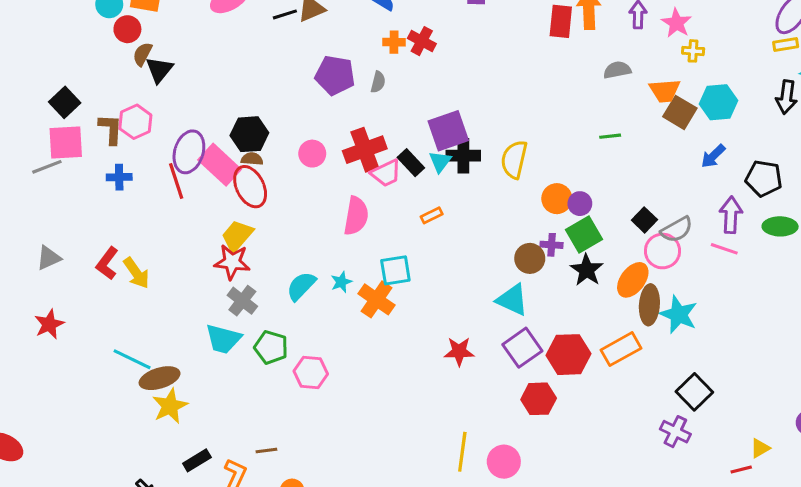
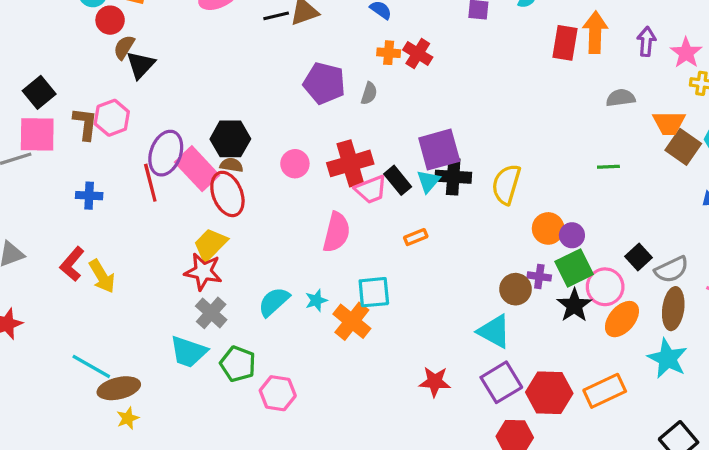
blue cross: (119, 177) -> (89, 196), moved
pink circle: (662, 251) -> (605, 287), moved
brown ellipse: (649, 305) -> (673, 309), moved
yellow star: (170, 406) -> (128, 418), size x0.6

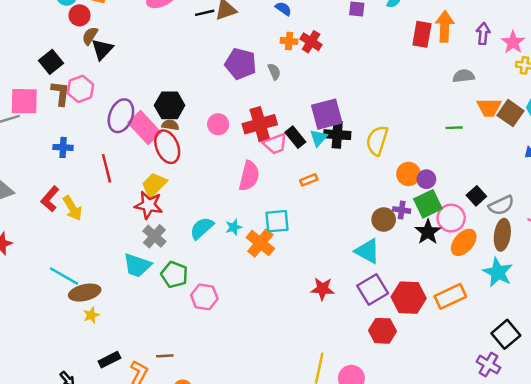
black square: (39, 92) -> (51, 62), moved
gray semicircle: (369, 93) -> (274, 72), turned -42
orange trapezoid: (669, 123) -> (489, 108), moved
red line: (150, 183) -> (107, 168), moved

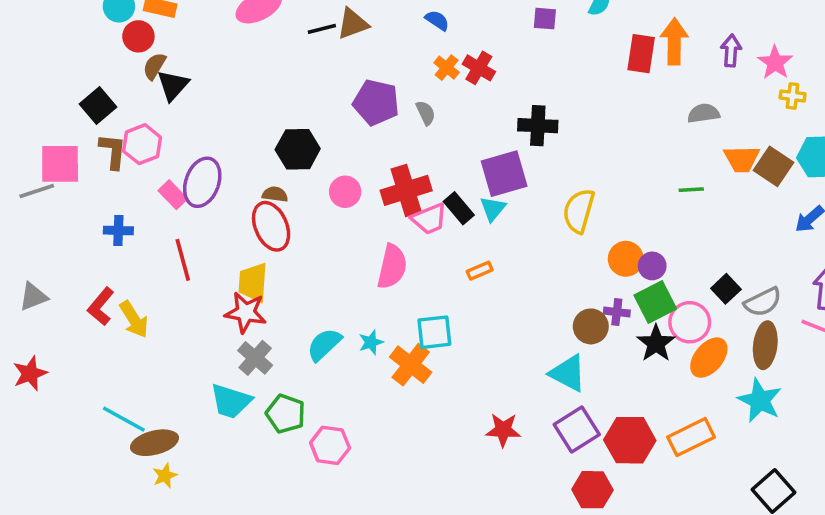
orange cross: (289, 41) -> (447, 68), turned 35
black hexagon: (170, 105) -> (298, 149), moved
pink rectangle: (144, 128) -> (173, 195), moved, size x0.6
black cross: (337, 135) -> (538, 126), moved
yellow trapezoid: (154, 185) -> (253, 282), turned -40

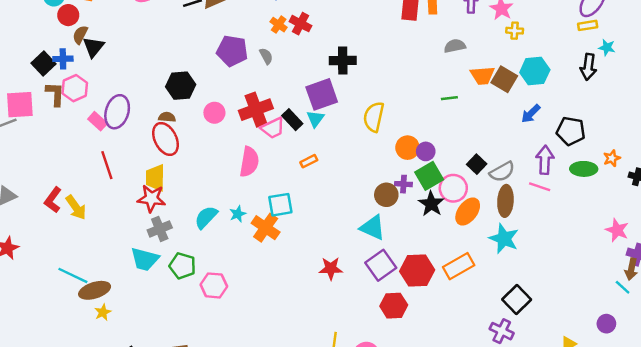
blue cross: (118, 230) -> (63, 59), moved
gray cross: (255, 358) -> (160, 229), turned 30

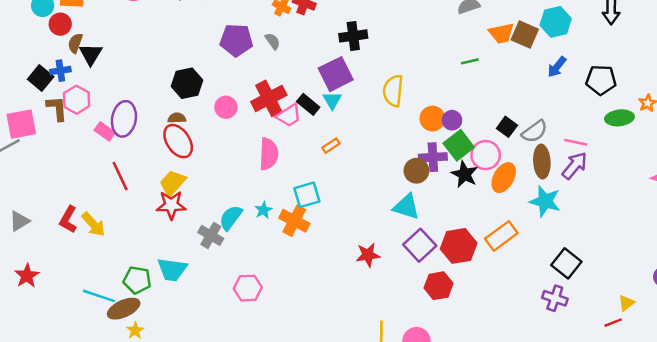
purple arrow: (545, 160) -> (575, 166), moved, turned 44
yellow trapezoid: (155, 178) -> (173, 183), turned 48
purple cross: (403, 184) -> (433, 157), size x1.5
gray cross: (160, 229) -> (211, 235), moved, turned -30
green pentagon: (182, 266) -> (137, 280), moved

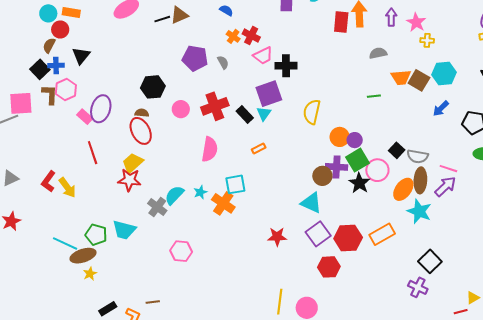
brown semicircle: (75, 43) -> (49, 45), moved
pink trapezoid: (289, 116) -> (263, 56), moved
gray semicircle: (535, 131) -> (418, 156), turned 40
orange ellipse: (504, 178) -> (403, 189), moved

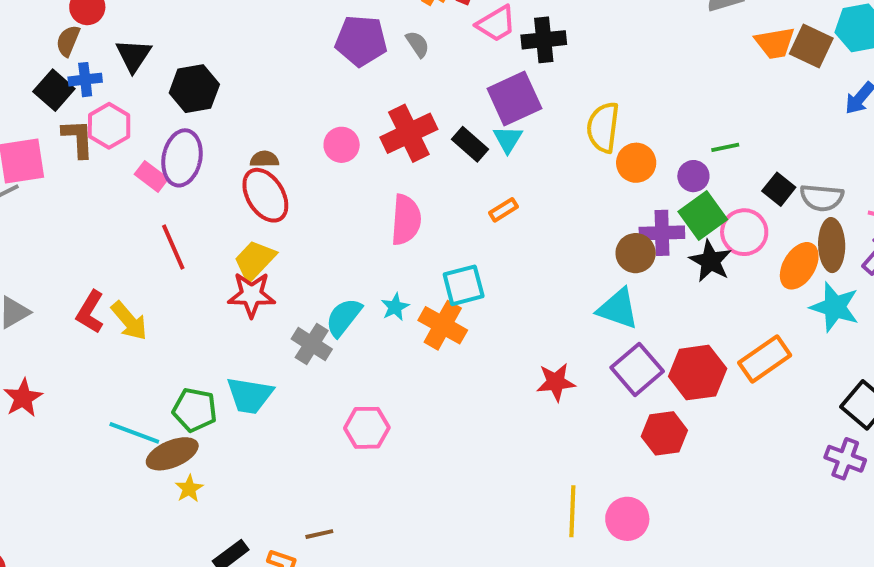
black hexagon: (153, 87) -> (194, 89), moved
green line: (374, 96) -> (725, 147), moved
orange circle: (340, 137) -> (636, 163), moved

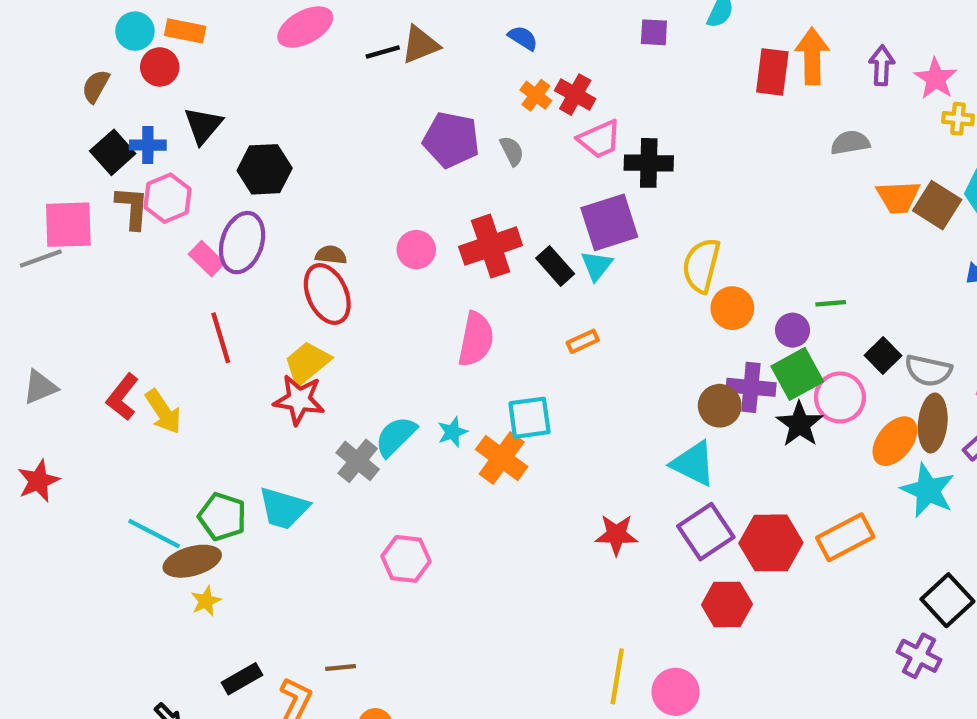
brown semicircle: (68, 41) -> (96, 86), moved

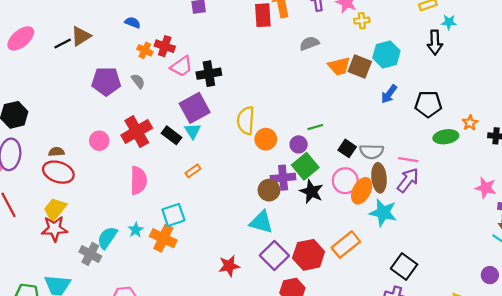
red ellipse: (327, 294) -> (58, 172), turned -36
pink circle: (840, 397) -> (345, 181), moved

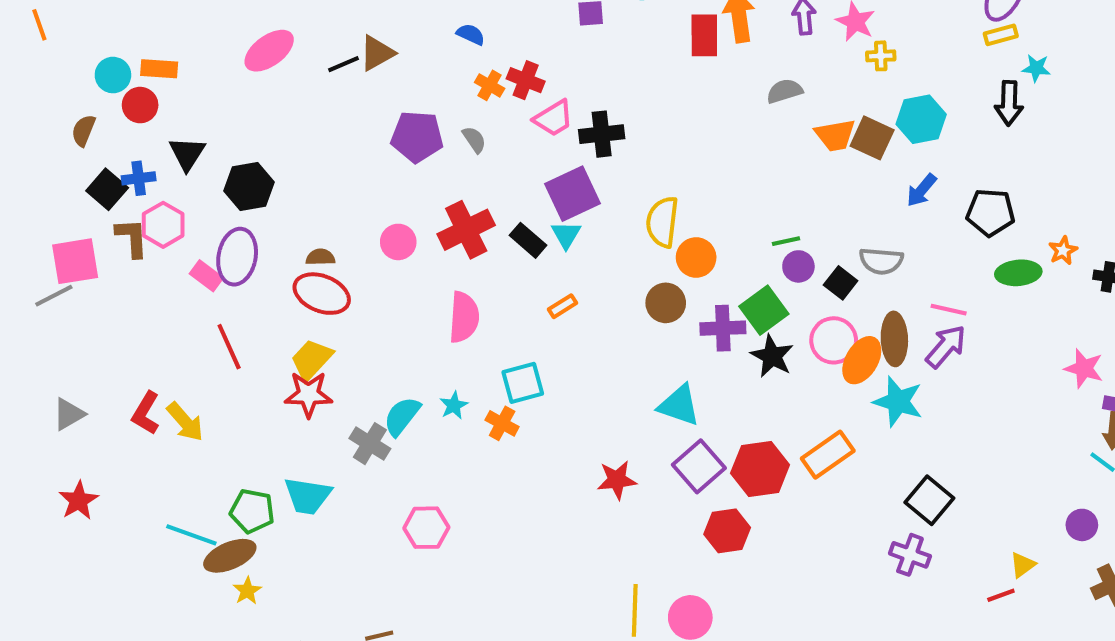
purple circle: (299, 144) -> (798, 266), moved
gray semicircle: (372, 152) -> (881, 261), moved
brown circle: (269, 190) -> (666, 303), moved
orange cross: (163, 238) -> (502, 423), size x0.7

